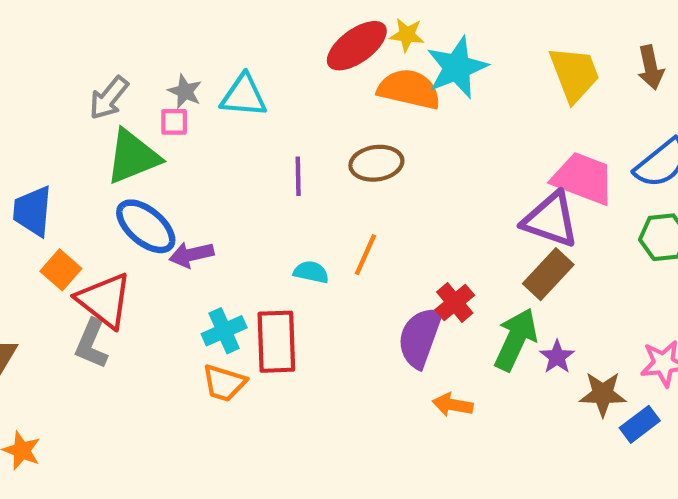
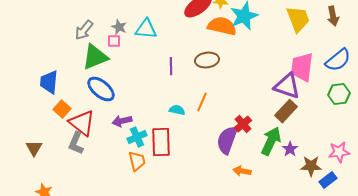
pink trapezoid: (583, 178) -> (302, 67), turned -104
purple arrow: (191, 255) -> (122, 121), moved
orange trapezoid: (224, 383) -> (137, 161), turned -120

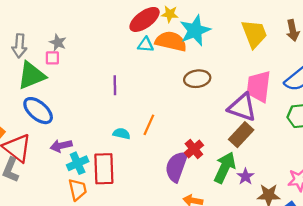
cyan triangle: (146, 29) -> (146, 45), moved, size x0.7
gray arrow: (84, 30) -> (19, 46), turned -35
brown ellipse: (207, 60) -> (197, 79), moved

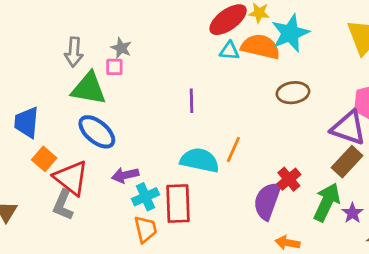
green triangle: (31, 75) -> (89, 89), turned 32
cyan semicircle: (121, 134) -> (200, 160), size x1.8

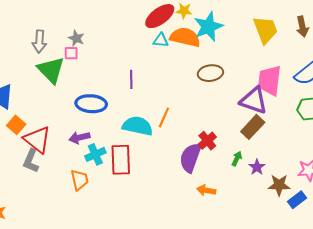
green triangle: (89, 89) -> (51, 70), turned 36
blue ellipse: (97, 132) -> (91, 104), moved, turned -36
green arrow: (327, 202) -> (237, 159), size x0.5
orange trapezoid: (146, 229) -> (79, 180), moved

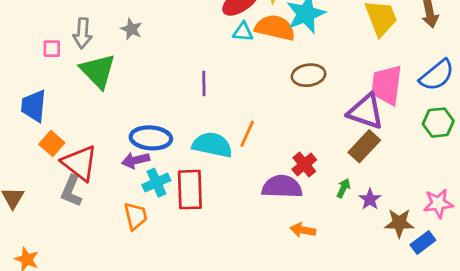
pink square: (71, 53) -> (52, 49), moved
blue ellipse: (91, 104) -> (151, 138), moved
purple semicircle: (190, 158) -> (282, 187), turned 72

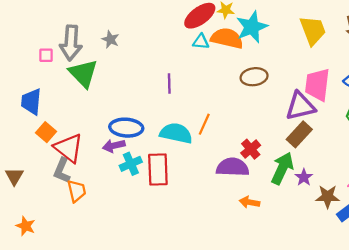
gray arrow: (83, 33) -> (71, 43), size x1.4
purple triangle: (366, 111) -> (300, 106), turned -32
green arrow: (343, 188) -> (282, 168), size x2.0
orange trapezoid: (136, 216) -> (77, 191), moved

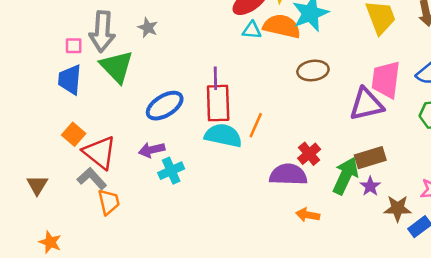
blue trapezoid: (31, 102) -> (70, 80), moved
blue ellipse: (126, 128) -> (165, 106), moved, turned -36
brown rectangle: (299, 134) -> (370, 158), moved, turned 30
red rectangle: (158, 169) -> (218, 103), moved
gray L-shape: (62, 171) -> (92, 178), turned 115

